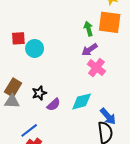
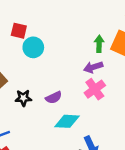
purple semicircle: (54, 105) -> (54, 98), moved

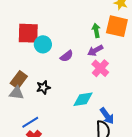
red square: (19, 31) -> (28, 33), size x1.6
purple semicircle: (54, 98) -> (67, 56), moved

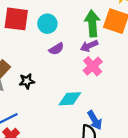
green arrow: (96, 30) -> (92, 23), size x1.6
cyan circle: (43, 44) -> (47, 24), moved

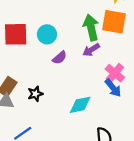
pink cross: (93, 66) -> (115, 73), moved
blue arrow: (95, 120) -> (113, 88), moved

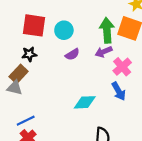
pink cross: (115, 73) -> (122, 67), moved
black star: (35, 94) -> (29, 54), moved

